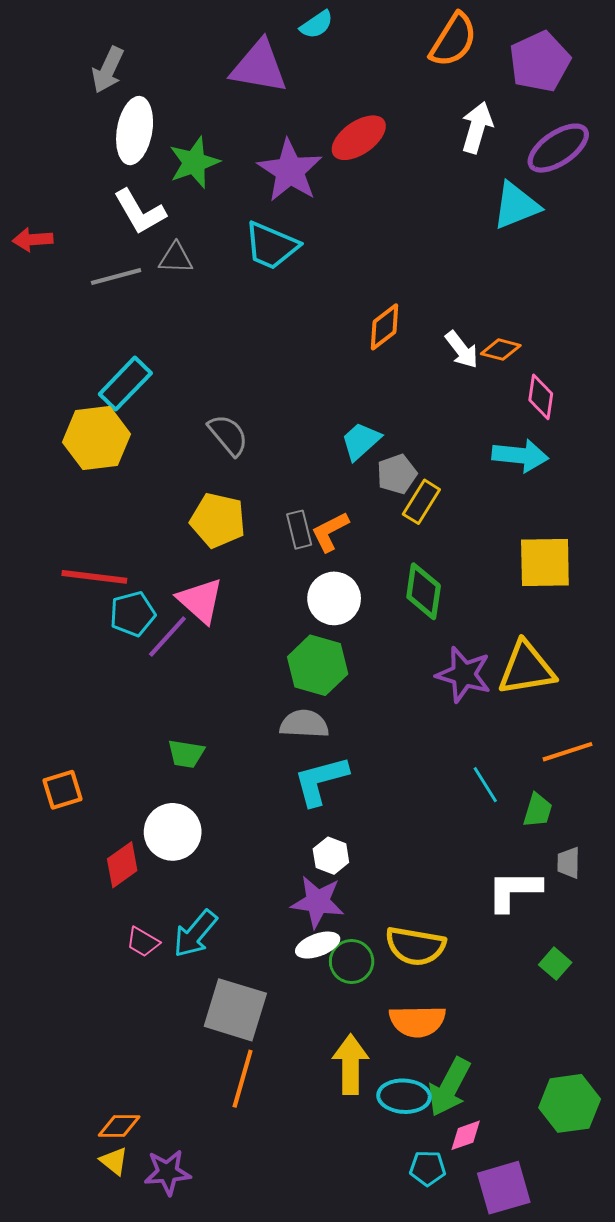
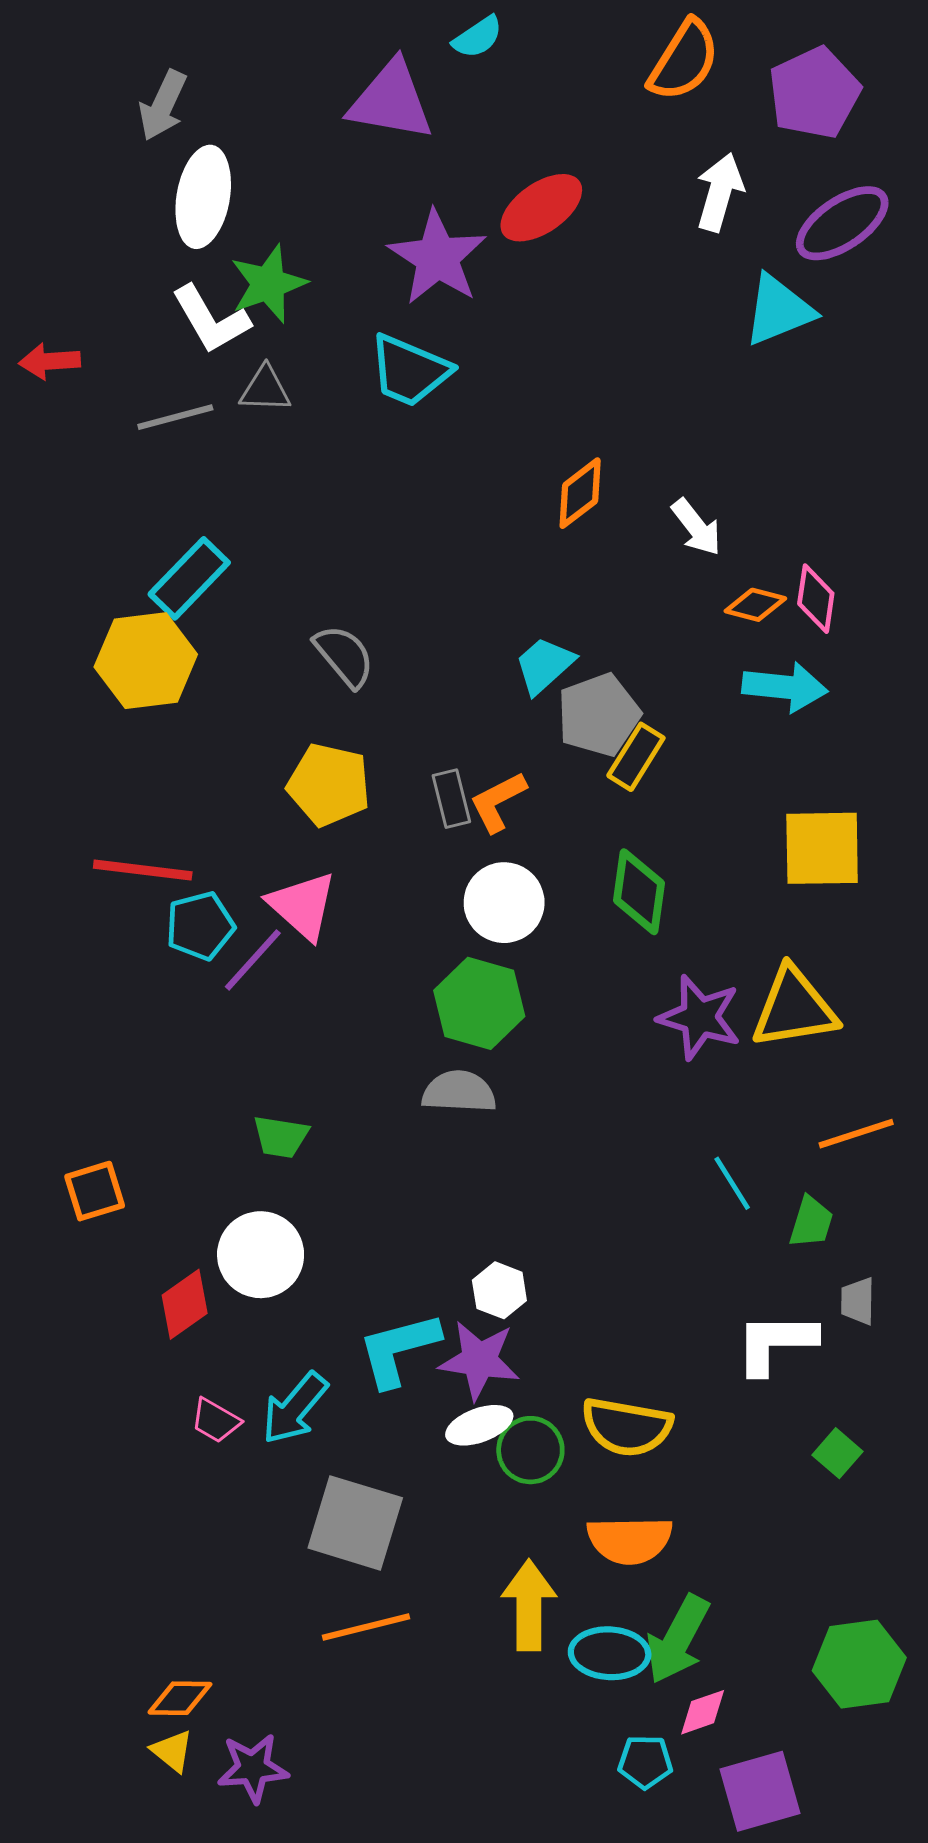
green star: (194, 162) -> (268, 284), moved
orange diamond: (501, 350) -> (755, 605), moved
gray pentagon: (397, 474) -> (599, 715), size x1.4
cyan L-shape: (321, 780) -> (399, 1349), moved
orange line: (243, 1079) -> (366, 1627), turned 60

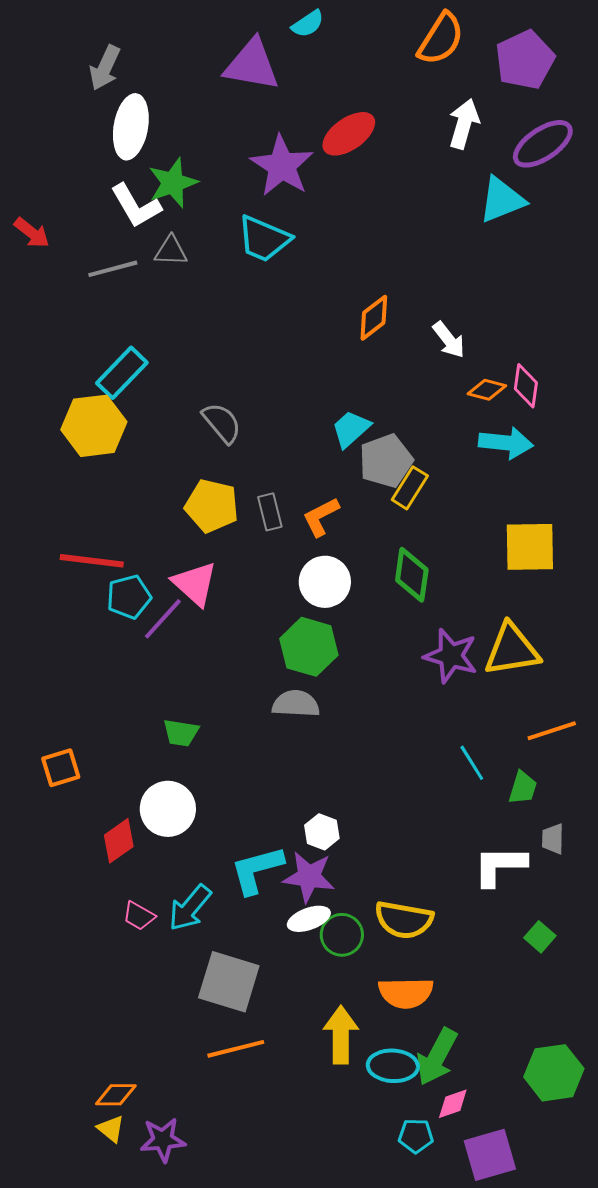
red arrow: (50, 361) -> (32, 233), turned -138
gray rectangle: (451, 799) -> (270, 512), moved

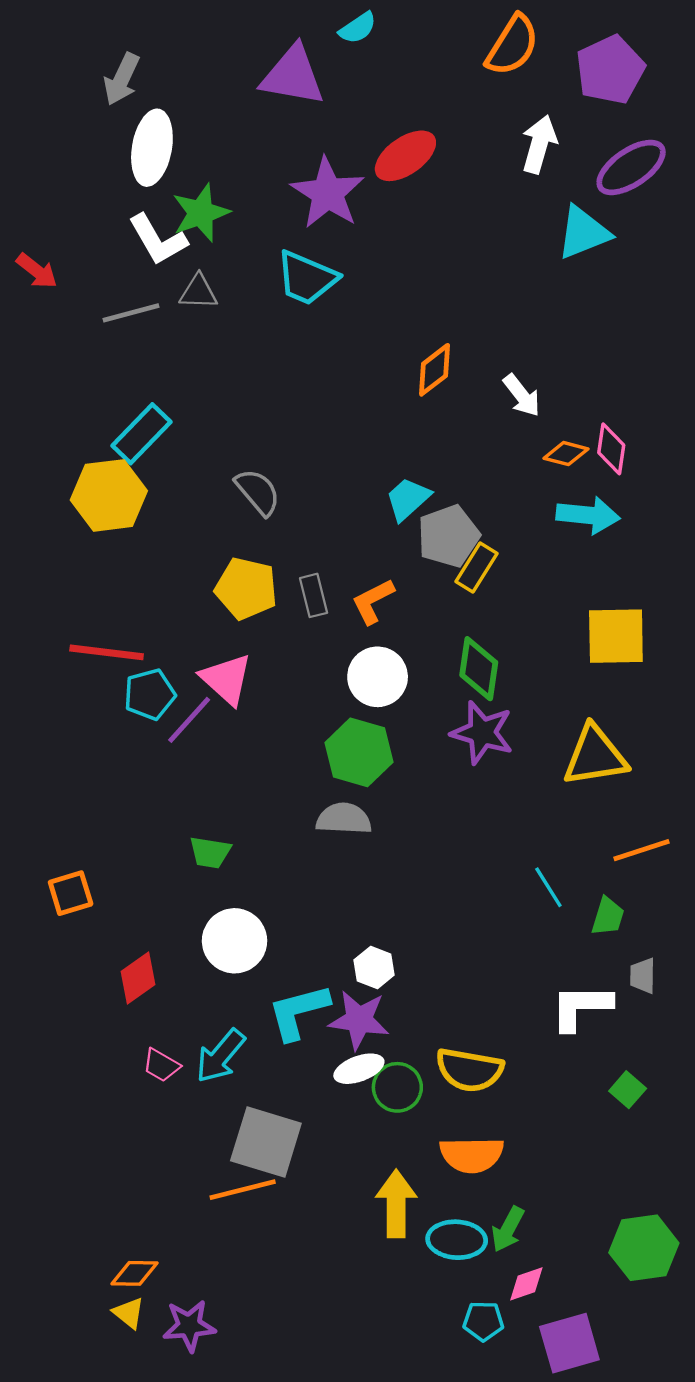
purple star: (451, 656) -> (482, 733), moved
white circle: (168, 809) -> (235, 941), moved
orange line: (236, 1049) -> (243, 1190), moved
green arrow: (437, 1057) -> (508, 1229), size x0.7

